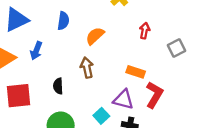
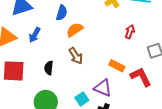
orange semicircle: (95, 36) -> (75, 30), moved
brown arrow: (87, 68) -> (76, 56), turned 150
red L-shape: (154, 95) -> (141, 77), moved, turned -65

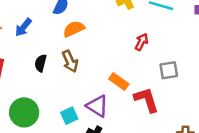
black semicircle: (49, 68) -> (41, 63), moved

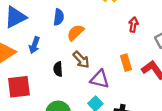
orange rectangle: (119, 82) -> (126, 63), turned 56
purple triangle: (97, 106) -> (100, 79), moved

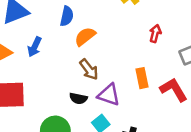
black semicircle: (58, 69) -> (78, 98), moved, turned -80

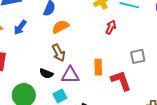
red arrow: (155, 34) -> (111, 27), moved
purple triangle: (109, 95) -> (70, 75), turned -30

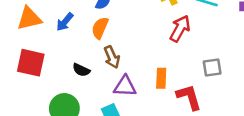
orange semicircle: (60, 27) -> (100, 28), moved, turned -42
red arrow: (111, 27) -> (180, 28), size x1.5
black semicircle: (46, 73) -> (81, 70), moved

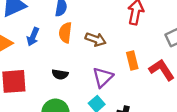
brown arrow: (112, 57) -> (96, 39), moved, turned -30
purple triangle: (125, 86) -> (103, 77), turned -30

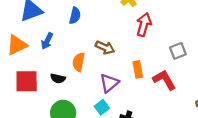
orange semicircle: (65, 33) -> (79, 62), moved
black semicircle: (60, 74) -> (58, 78), moved

